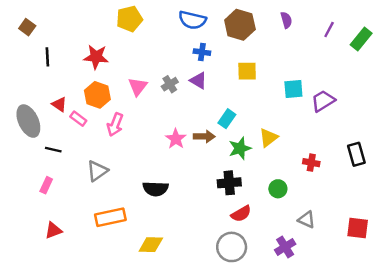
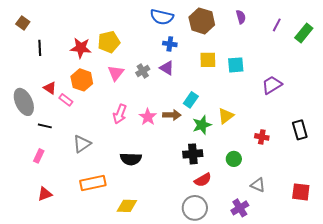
yellow pentagon: (129, 19) -> (109, 42), moved
cyan square: (293, 89) -> (236, 65), moved
pink arrow: (115, 125) -> (120, 114), moved

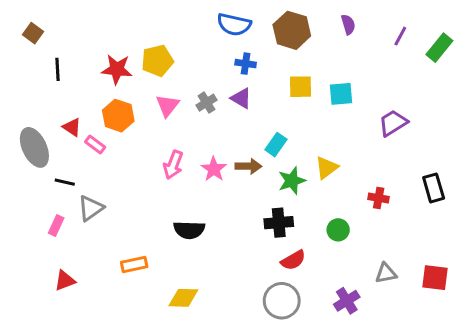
gray triangle: (82, 144) -> (91, 208), moved
orange rectangle: (93, 183) -> (134, 265), size x0.7
gray triangle: (258, 185) -> (386, 273), moved, turned -35

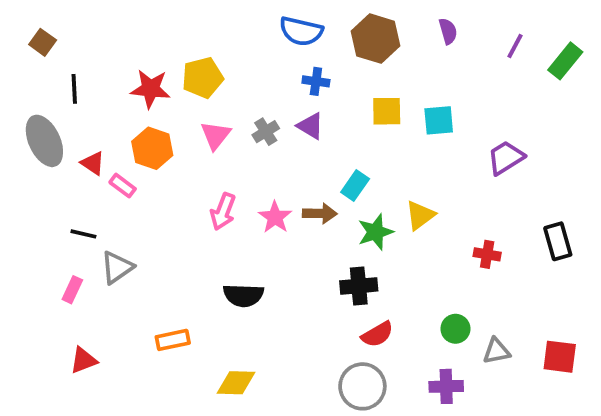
gray ellipse: (34, 147) -> (44, 141), moved
green circle: (338, 230) -> (455, 329), moved
purple cross: (347, 301) -> (446, 386), turned 30

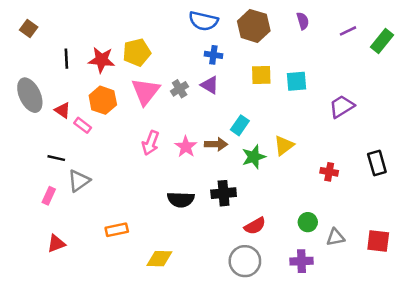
purple line: (515, 46) -> (348, 31), turned 36
black line: (74, 89) -> (66, 59), moved
pink triangle: (216, 135) -> (146, 91), size x1.4
black cross: (359, 286) -> (224, 193), moved
black semicircle: (243, 295) -> (181, 200), moved

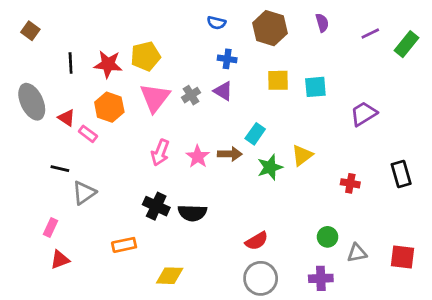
blue semicircle: (203, 21) -> (216, 23), size x0.6
black cross: (224, 193) -> (156, 206), moved, turned 30
pink rectangle: (49, 196) -> (50, 228), moved
red semicircle: (255, 226) -> (257, 241), moved

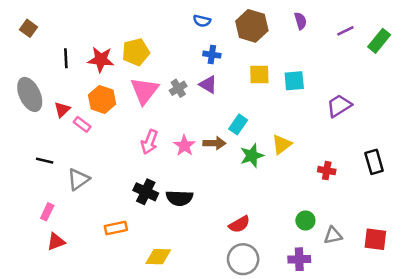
red triangle: (67, 118) -> (62, 109), turned 42
black line: (60, 169) -> (45, 161), moved

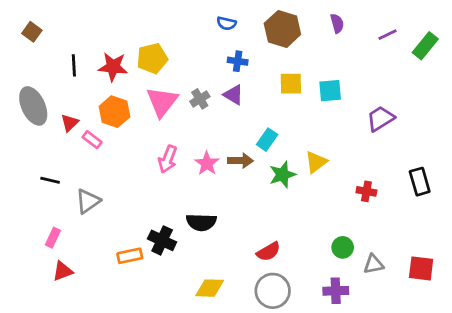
black cross: (146, 192) -> (162, 240), moved
yellow diamond: (158, 257) -> (210, 288), moved

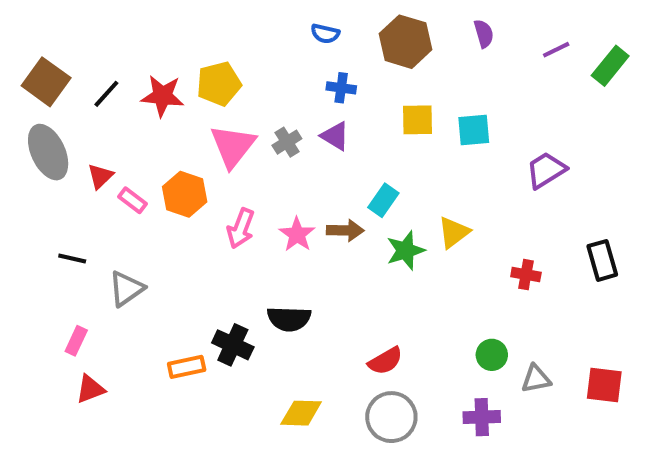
brown square: (32, 32) -> (46, 82), moved, size x1.6
black line: (74, 65) -> (106, 94), turned 45
orange hexagon: (114, 112) -> (185, 194), moved

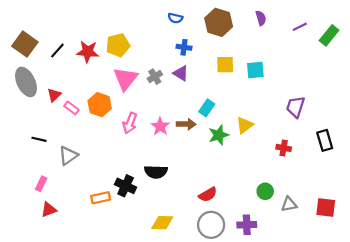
purple trapezoid: (546, 170) -> (295, 107), moved, turned -40
purple cross: (482, 417) -> (247, 225), moved

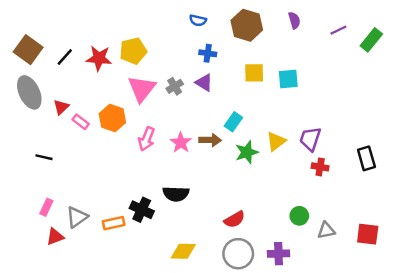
purple trapezoid: (295, 107) -> (310, 139), moved
gray triangle: (68, 156) -> (77, 217), moved

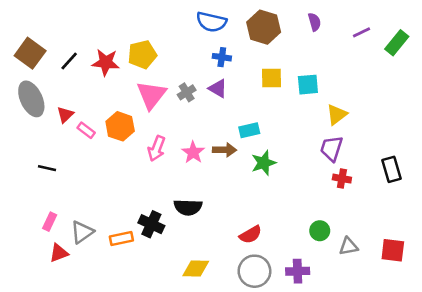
blue semicircle: (198, 20) -> (211, 22), size x1.6
cyan rectangle: (233, 122) -> (249, 130), turned 42
yellow triangle: (276, 141) -> (337, 115), moved

